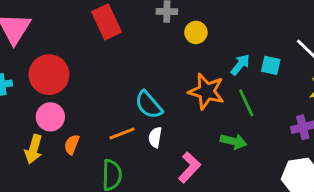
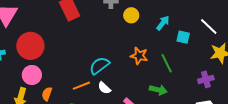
cyan arrow: (240, 65) -> (163, 23), moved
orange star: (206, 91) -> (139, 56), size x0.7
cyan semicircle: (149, 105) -> (99, 66), turned 95
white semicircle: (155, 137) -> (104, 88), turned -56

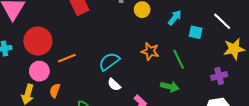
orange line: (81, 86) -> (67, 58), moved

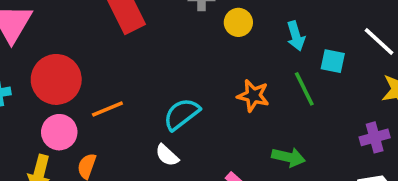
cyan arrow: (175, 18) -> (296, 36), turned 126
green line: (179, 59) -> (304, 89), moved
white semicircle: (114, 85) -> (167, 155), moved

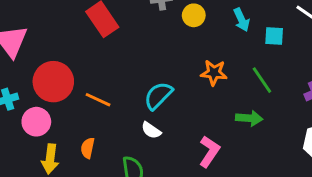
green line: (304, 89) -> (262, 80), moved
orange line: (107, 109) -> (98, 100), turned 55
pink circle: (59, 132) -> (36, 122), moved

